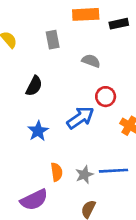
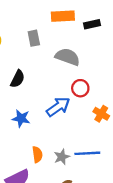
gray semicircle: (91, 61) -> (68, 57), size x1.5
blue star: (38, 131) -> (21, 118), turned -30

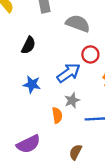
orange semicircle: (37, 154) -> (57, 115), moved
gray star: (62, 157) -> (72, 100), moved

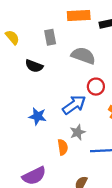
black semicircle: (28, 45) -> (34, 66), moved, turned 84

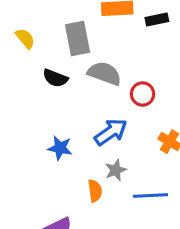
gray rectangle: (50, 37) -> (78, 38), size x1.5
gray semicircle: (83, 56) -> (104, 73), moved
red circle: (96, 87) -> (143, 94), moved

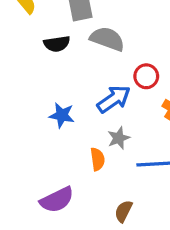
black semicircle: (55, 78) -> (57, 44), turned -30
red circle: (143, 94) -> (146, 76), moved

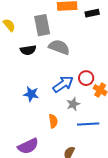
red circle: (146, 76) -> (86, 78), moved
gray star: (119, 138) -> (73, 104), moved

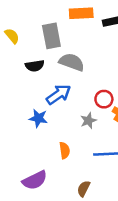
blue arrow: (63, 84) -> (59, 94), moved
gray star: (73, 104) -> (88, 121), moved

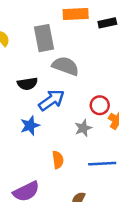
black semicircle: (35, 66) -> (27, 84), moved
blue star: (38, 118) -> (30, 126), turned -30

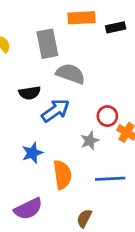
blue star: (30, 126) -> (32, 153), moved
orange semicircle: (58, 160) -> (62, 175), size x1.5

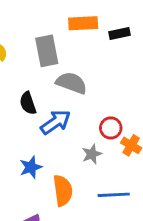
black semicircle: (30, 93) -> (28, 103), turned 80

